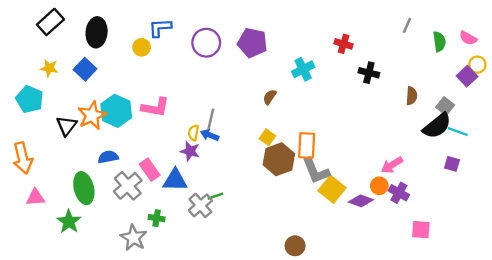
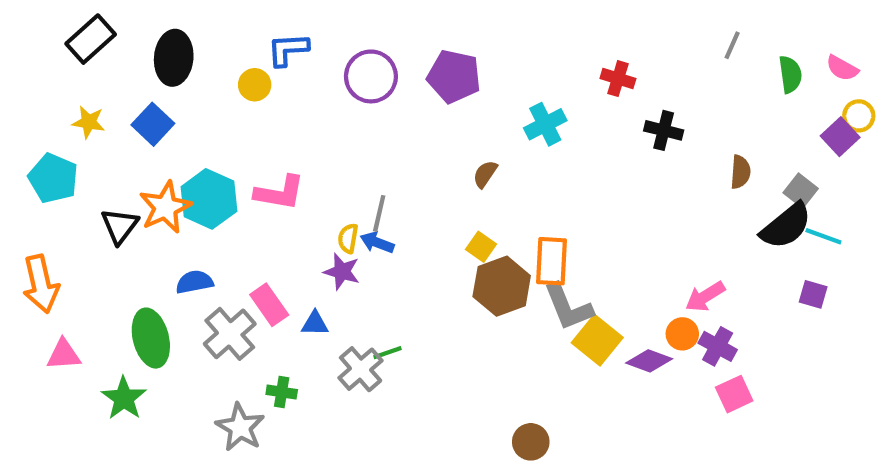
blue triangle: (175, 180) -> (315, 323), size x0.6
pink square: (421, 230) -> (734, 394), moved, turned -30

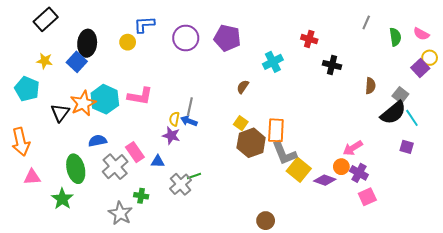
black ellipse: (174, 58) -> (87, 43), moved
cyan line: (823, 236) -> (412, 118), turned 36

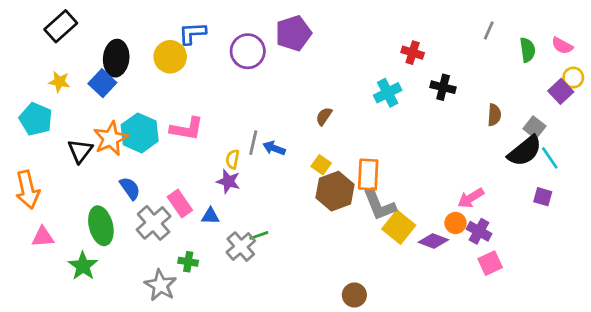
purple pentagon: (227, 38) -> (293, 33), moved, turned -30
yellow circle: (128, 42) -> (170, 57), size x1.5
cyan cross: (273, 62) -> (388, 93), moved
blue arrow: (189, 121) -> (274, 148), moved
blue semicircle: (98, 141) -> (130, 188), turned 66

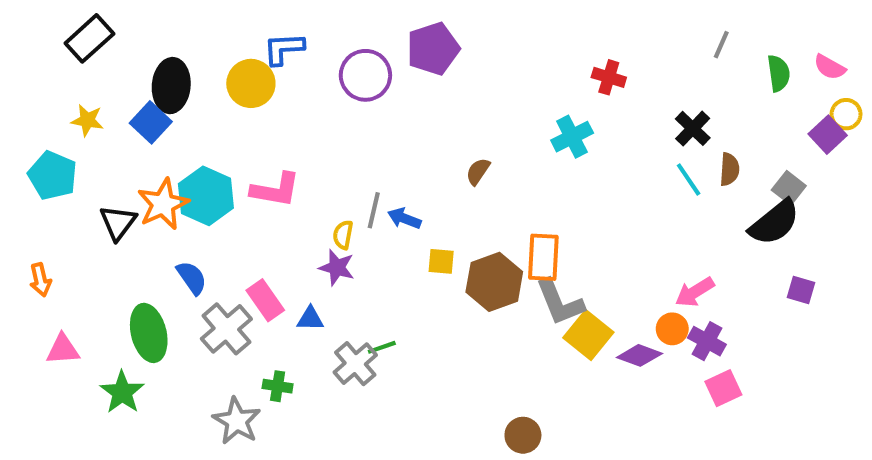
black cross: (443, 87) -> (693, 128), moved, turned 30
cyan line: (550, 158) -> (689, 180), moved
yellow square: (321, 165) -> (441, 261), moved, turned -30
orange arrow: (27, 190) -> (40, 280), size x0.6

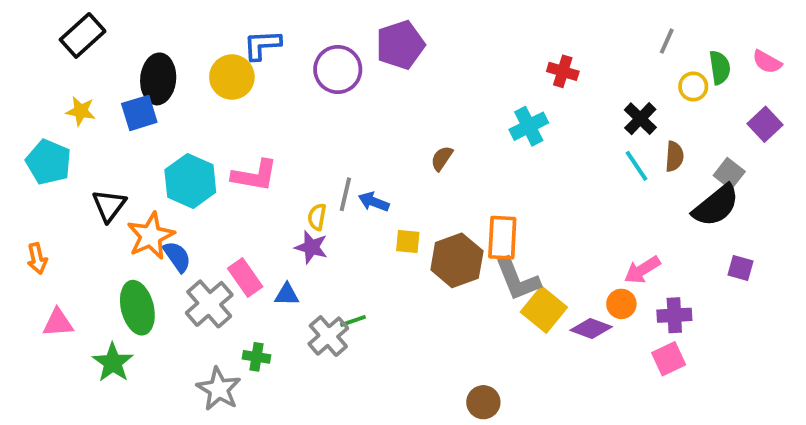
yellow circle: (846, 114) -> (693, 86), moved
blue square: (151, 122) -> (139, 113), turned 30
orange star: (163, 204) -> (151, 236), moved
purple cross: (707, 341) -> (674, 315), moved, turned -32

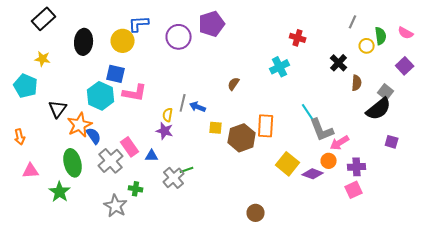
blue square: (139, 113) -> (116, 74), moved, turned 30
cyan line: (637, 166) -> (308, 112), moved
gray L-shape: (517, 279) -> (322, 130), moved

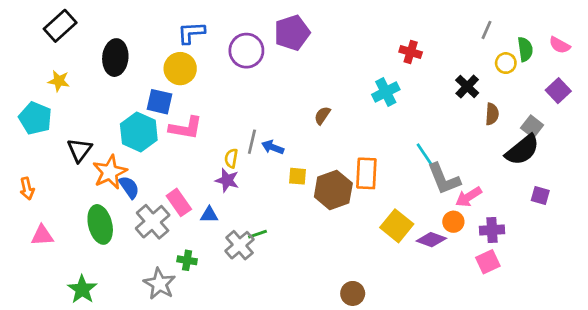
yellow circle: (123, 41) -> (180, 69), moved
green star: (60, 192) -> (82, 289), moved

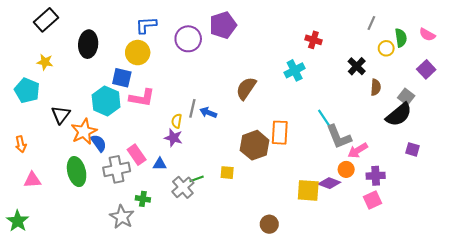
brown semicircle: (322, 115) -> (246, 88), size x1.6
yellow square: (297, 176) -> (227, 173), moved
gray cross: (153, 222) -> (117, 169), turned 30
yellow square: (397, 226) -> (308, 190), moved, turned -35
green star: (82, 289) -> (18, 221), moved

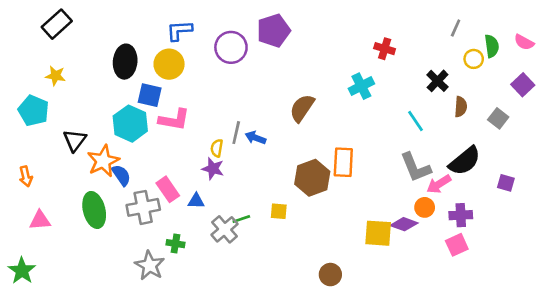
black ellipse: (88, 44) -> (125, 62), moved
black semicircle: (399, 115) -> (465, 161), moved
cyan line: (324, 118) -> (416, 121), moved

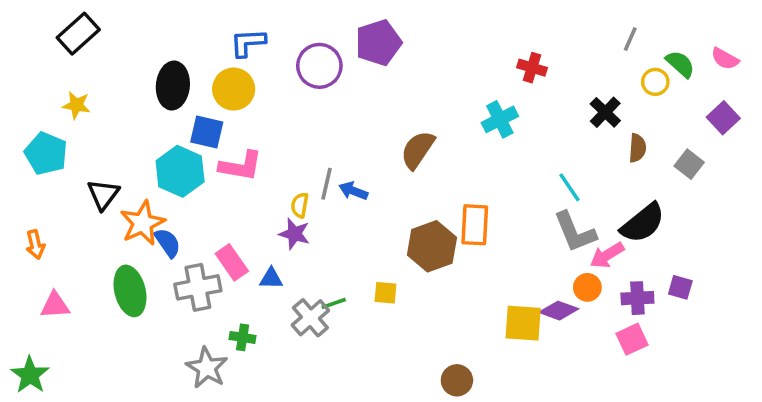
green semicircle: (492, 46) -> (680, 64), turned -40
cyan line: (416, 121) -> (570, 187), moved
purple square: (506, 183) -> (680, 287), moved

